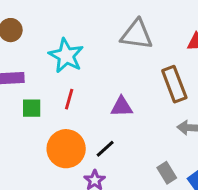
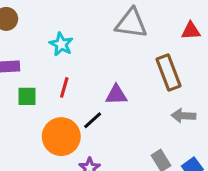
cyan star: (66, 56) -> (61, 44), size x0.7
black line: (105, 149) -> (93, 120), moved

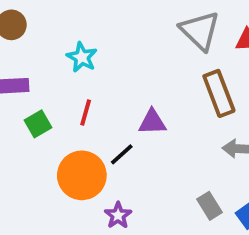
gray triangle: (131, 23) -> (200, 31), moved, turned 36
green square: (27, 96) -> (38, 124), turned -30

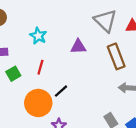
purple triangle: (152, 122) -> (78, 47), moved

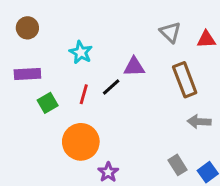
gray triangle: (105, 21) -> (170, 32), size x0.7
black line: (61, 91) -> (111, 87), moved

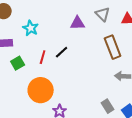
cyan star: (81, 52) -> (31, 28), moved
purple triangle: (134, 67) -> (78, 23), moved

